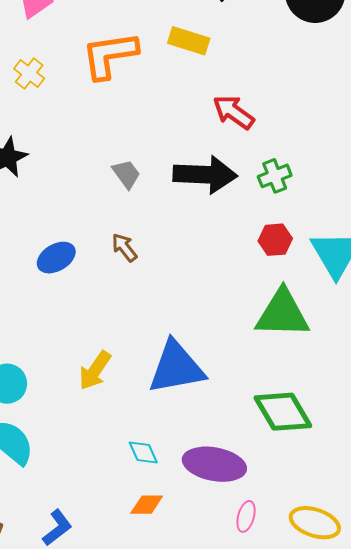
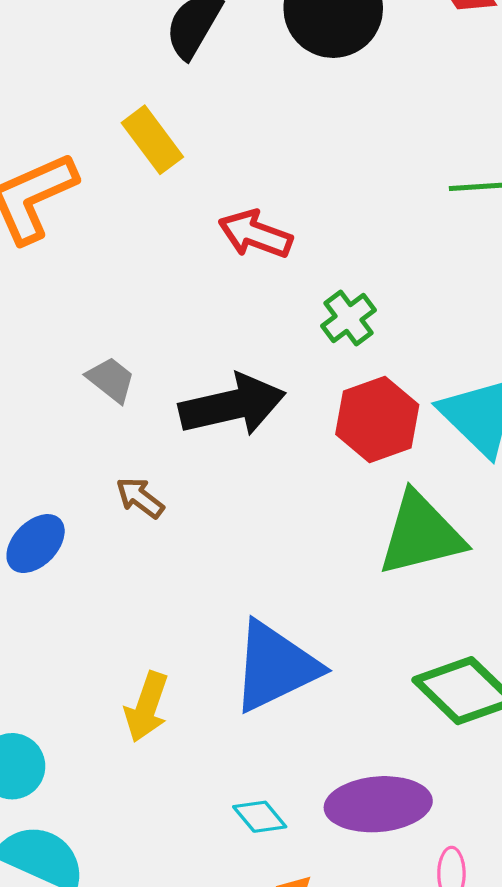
yellow rectangle: (189, 41) -> (152, 140), turned 51
black arrow: (205, 175) -> (232, 405), moved
red hexagon: (275, 240) -> (377, 419), size x1.5

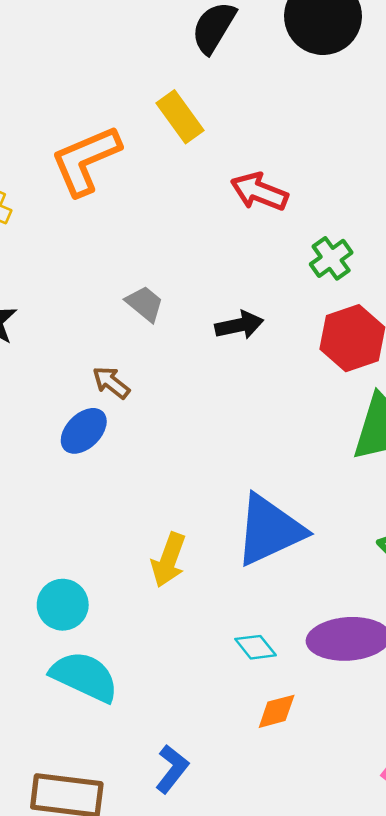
black arrow: (232, 405) -> (239, 325), size x0.6
brown arrow: (140, 498) -> (111, 383), moved

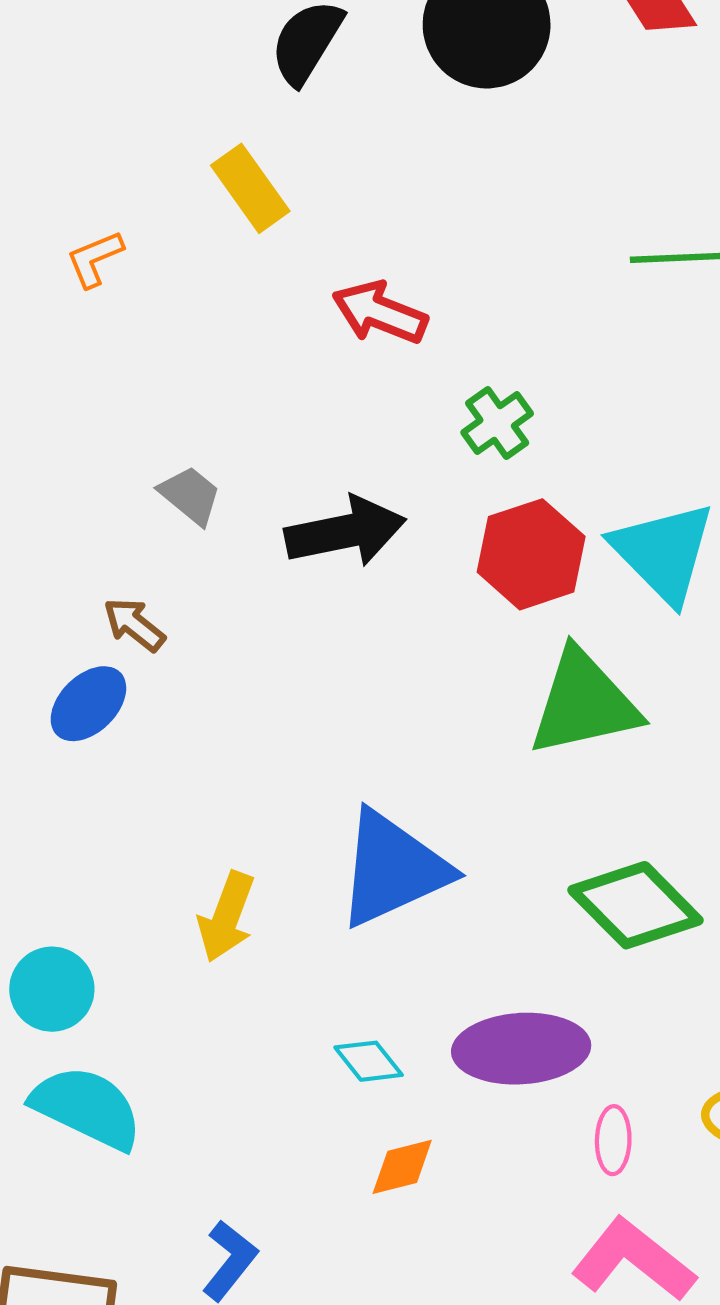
orange L-shape: (86, 160) -> (95, 259), size x0.5
black arrow: (239, 325) -> (345, 532), size x1.5

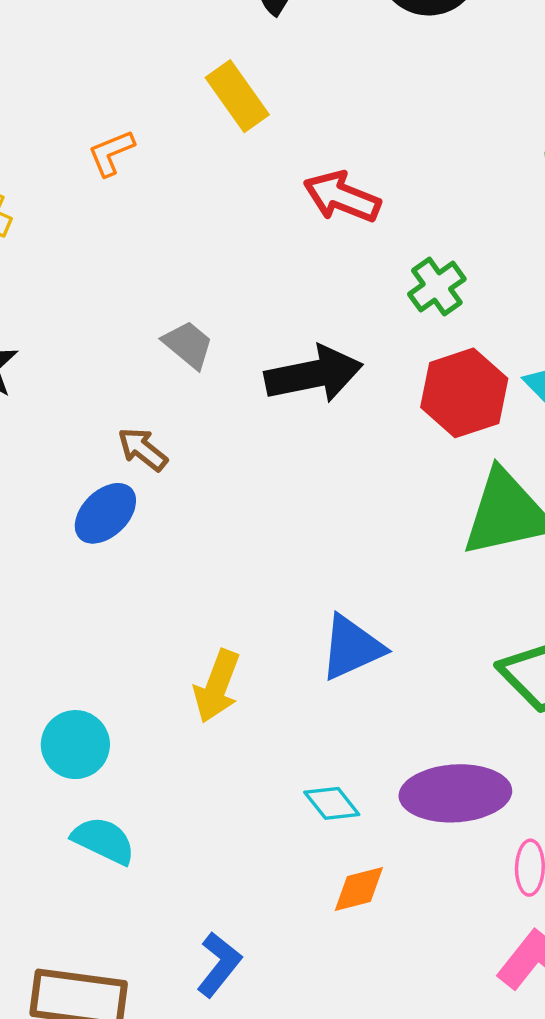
blue triangle: (393, 869) -> (352, 647), size x0.7
cyan semicircle: (87, 1108) -> (103, 840), size x0.7

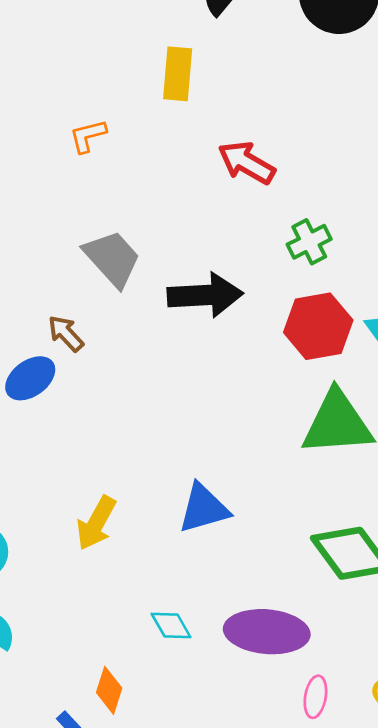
yellow rectangle: (237, 96) -> (178, 74), turned 32
orange L-shape: (111, 153) -> (88, 136), moved
gray trapezoid: (188, 345) -> (112, 258), size x1.5
orange diamond: (359, 889) -> (109, 690), moved, turned -66

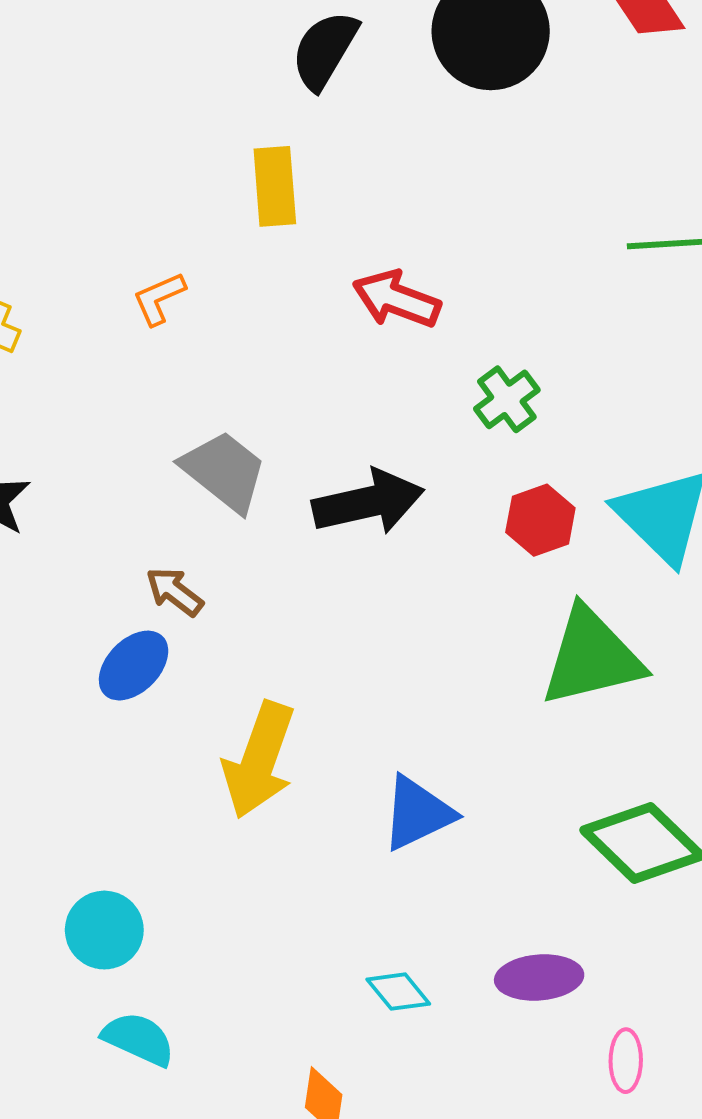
red hexagon: (318, 326) -> (540, 520), size x0.7
yellow arrow: (96, 523) -> (259, 760), moved, size x1.4
purple ellipse: (267, 632) -> (539, 977), size x0.7

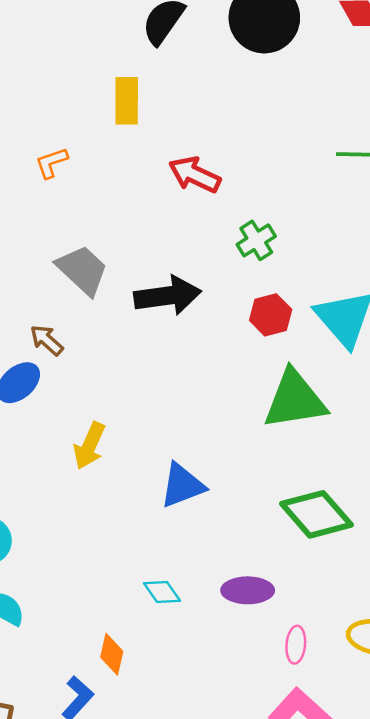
yellow arrow: (259, 760) -> (89, 446), size x0.7

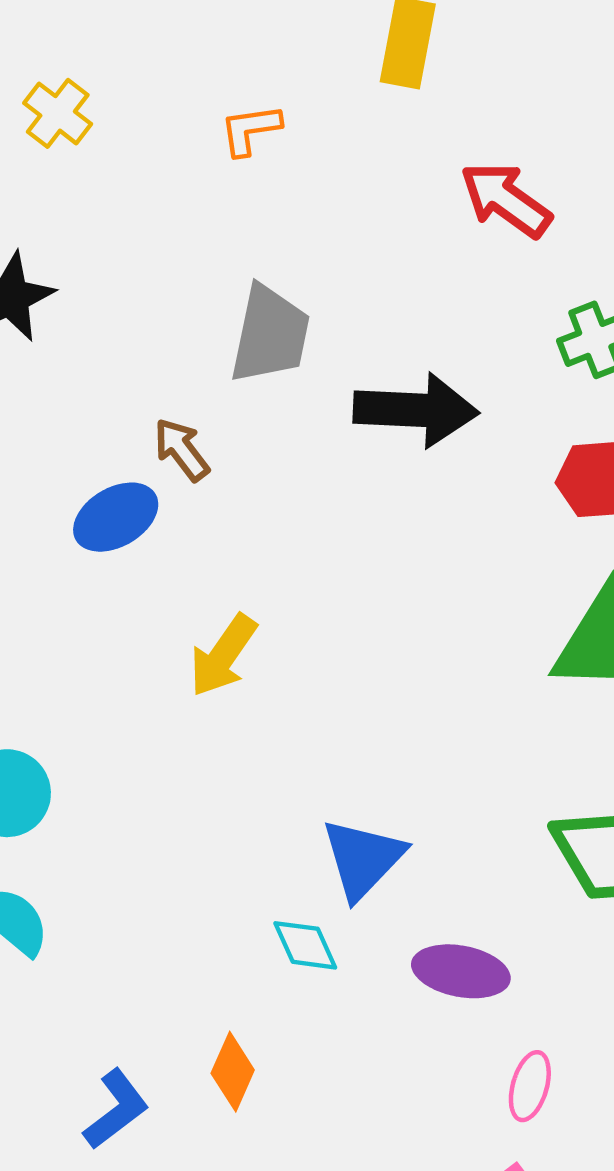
gray trapezoid: (82, 270) -> (270, 334), turned 48
blue triangle: (182, 485) -> (363, 859), moved, turned -36
orange diamond: (112, 654) -> (233, 1072), moved

